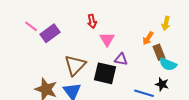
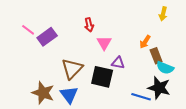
yellow arrow: (166, 23) -> (163, 14), moved
black star: (162, 84) -> (159, 88), size x1.6

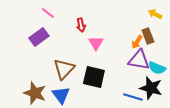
yellow arrow: (163, 14) -> (155, 14), turned 104
pink line: (28, 30) -> (48, 13), moved
brown rectangle: (156, 56) -> (148, 36), moved
purple triangle: (118, 63) -> (139, 60), moved, size x1.6

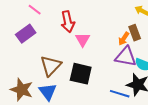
red arrow: (81, 25) -> (68, 22), size x1.5

